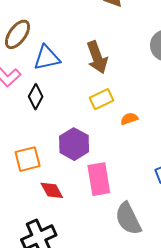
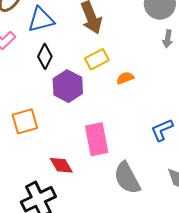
black diamond: (36, 97) -> (45, 56), moved
purple hexagon: (74, 144) -> (68, 86), moved
red diamond: (52, 190) -> (61, 165), moved

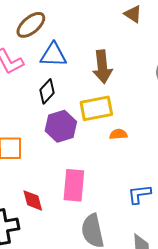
yellow rectangle: (97, 59) -> (96, 108), size x1.4

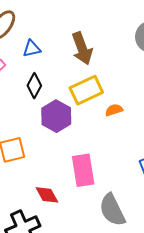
blue triangle: (53, 55) -> (32, 49), size x0.7

